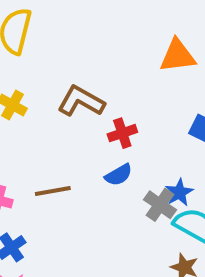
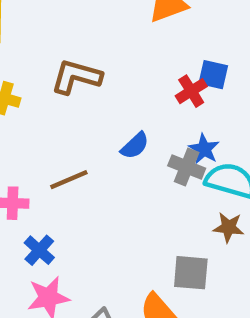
red cross: (122, 133) -> (191, 91), moved

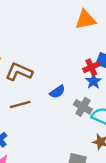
brown L-shape: (76, 77) -> (19, 72), moved
blue star: (204, 149) -> (93, 81), moved

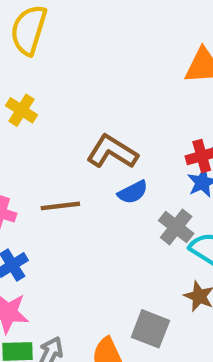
brown L-shape: (19, 72) -> (112, 152), moved

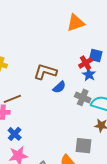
brown line: (60, 206) -> (12, 99), moved

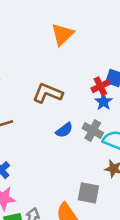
orange triangle: (76, 23) -> (62, 34), moved, turned -30
blue semicircle: (59, 87) -> (64, 130), moved

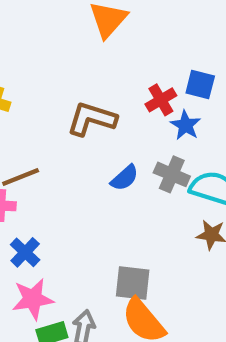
red cross: (100, 86) -> (161, 100), moved
gray square: (88, 193) -> (133, 283), moved

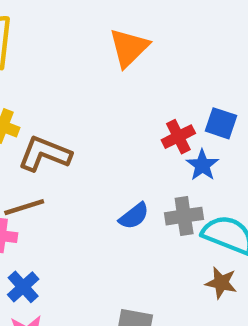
brown L-shape: (92, 119) -> (45, 154), moved
gray cross: (172, 174) -> (184, 216), turned -36

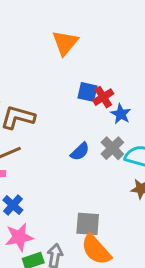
blue square: (221, 123) -> (87, 92), moved
gray cross: (184, 216) -> (112, 148), turned -30

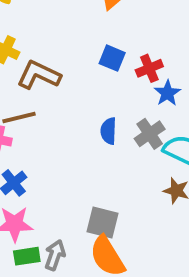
blue square: (87, 92) -> (112, 58), moved
blue semicircle: (80, 152) -> (108, 131), turned 126

